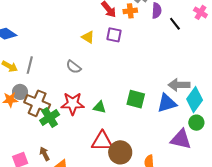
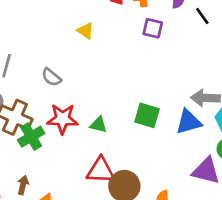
purple square: (114, 35) -> (153, 28), moved
gray semicircle: (74, 67) -> (51, 77), moved
brown arrow: (44, 154) -> (23, 185), turned 40

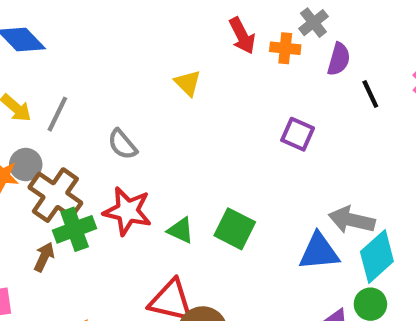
purple square: (153, 28) -> (298, 134), moved
green square: (147, 115) -> (235, 229), moved
brown arrow: (23, 185) -> (44, 257), moved

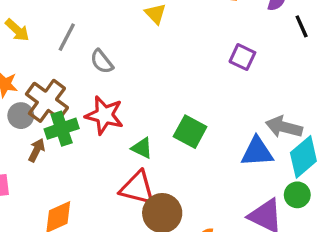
gray line: (57, 114) -> (67, 37), moved
gray circle: (26, 165) -> (21, 116), moved
green triangle: (181, 230) -> (142, 148), moved

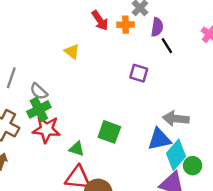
black line: (302, 26) -> (167, 46), moved
green cross: (62, 129) -> (39, 109), moved
cyan diamond: (303, 157) -> (176, 155), moved

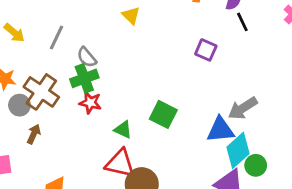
gray arrow: (176, 119) -> (243, 108), turned -45
red star: (46, 129) -> (90, 103), size x0.7

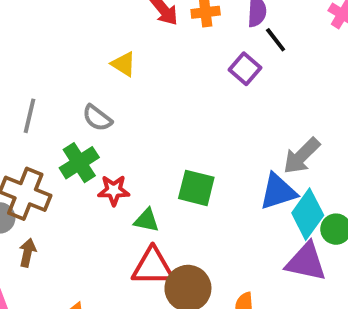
purple square: (206, 50) -> (245, 69), moved, turned 30
gray semicircle: (87, 57) -> (97, 118), moved
red star: (90, 103) -> (114, 190), moved

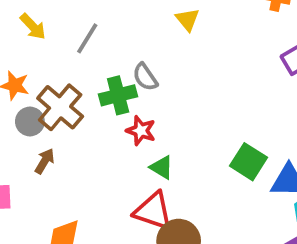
gray semicircle: (97, 118) -> (145, 77), moved
green square: (196, 188) -> (249, 162), moved

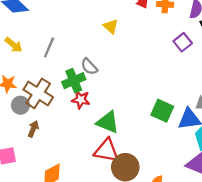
red star: (141, 131) -> (81, 100), moved
green triangle: (162, 167) -> (108, 122), size x1.5

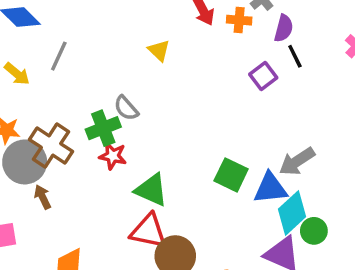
gray line: (49, 47) -> (59, 56), moved
gray circle: (20, 105) -> (25, 162), size x1.6
brown arrow: (33, 129) -> (43, 197), turned -49

